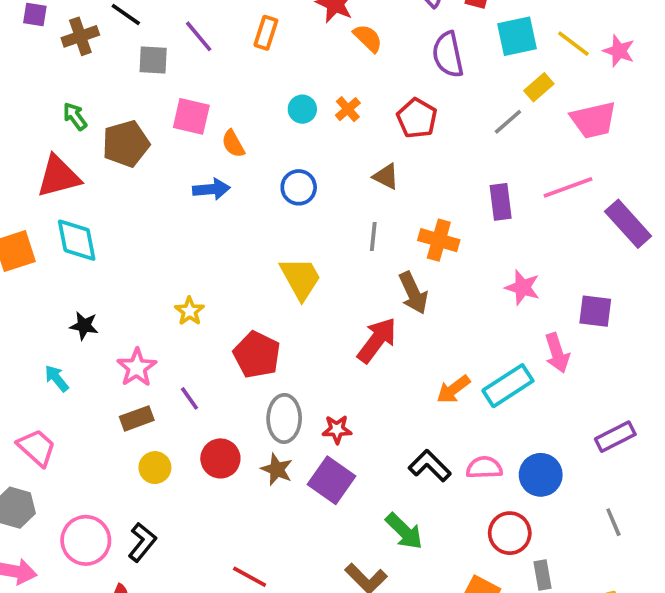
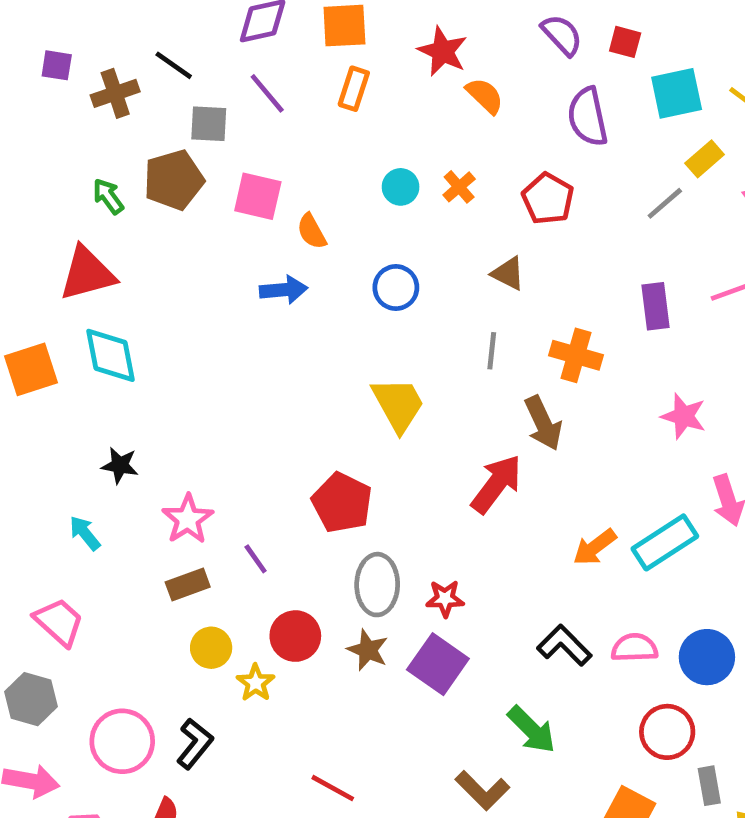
brown pentagon: (126, 144) -> (174, 180), moved
yellow star: (189, 311) -> (256, 683), moved

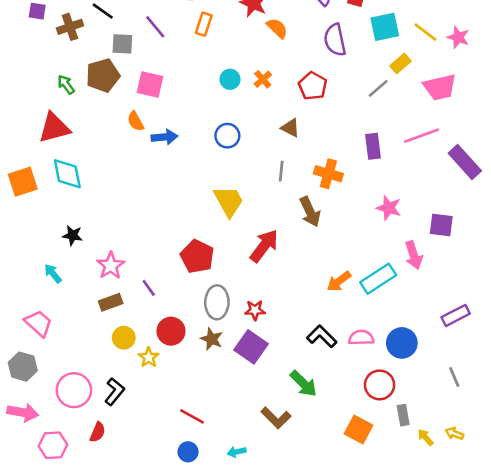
orange semicircle: (312, 231) -> (136, 121), moved
red arrow: (496, 484) -> (264, 246), moved

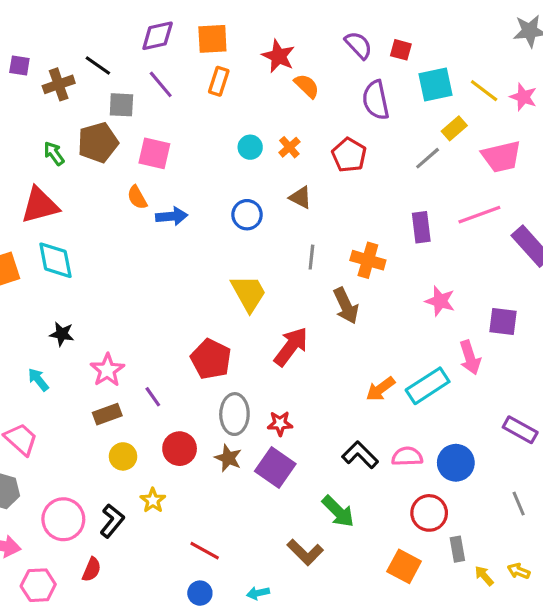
brown triangle: (290, 128) -> (300, 197), moved
purple rectangle: (456, 315) -> (520, 430), turned 56
yellow star: (149, 357) -> (153, 500), moved

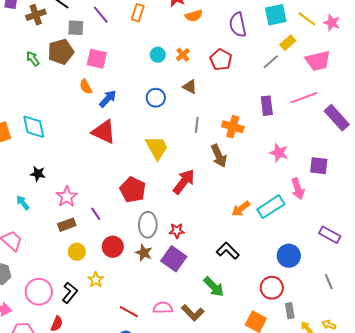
orange semicircle: (307, 86) -> (194, 16), turned 120
red triangle: (40, 205) -> (104, 132), moved, turned 40
blue arrow: (172, 216) -> (108, 99), turned -42
pink semicircle: (407, 456) -> (163, 308), moved

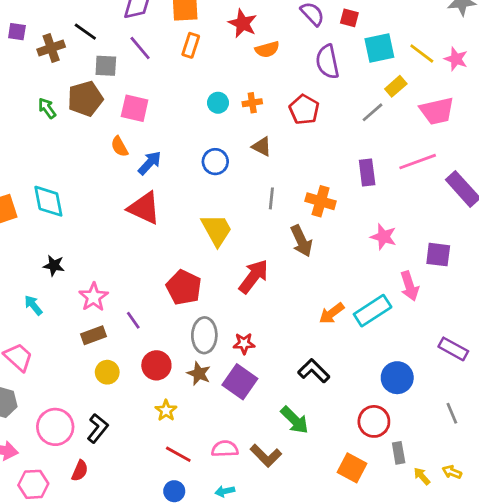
orange cross: (183, 55) -> (252, 103), turned 32
yellow star: (96, 280) -> (166, 410), moved

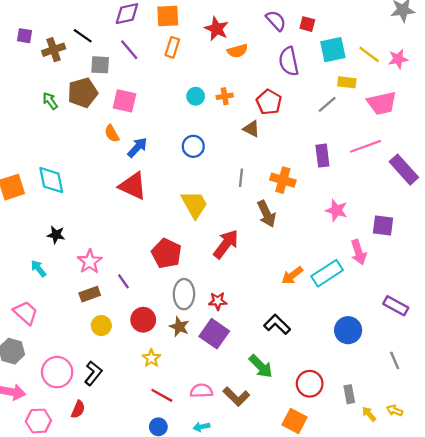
pink star: (456, 59) -> (398, 59), turned -30
yellow rectangle: (396, 86) -> (347, 82), turned 48
brown triangle: (262, 147) -> (251, 129), moved
red circle: (374, 421) -> (310, 384), moved
orange square: (352, 468) -> (295, 421), moved

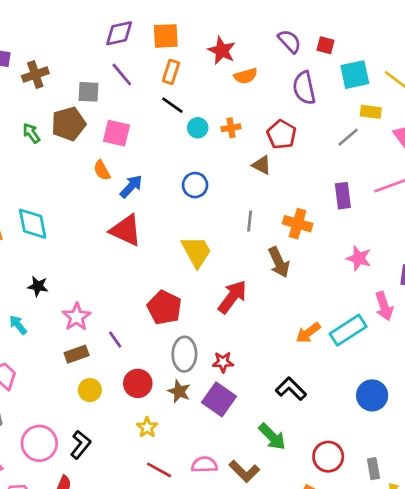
black line: (83, 36) -> (172, 105), moved

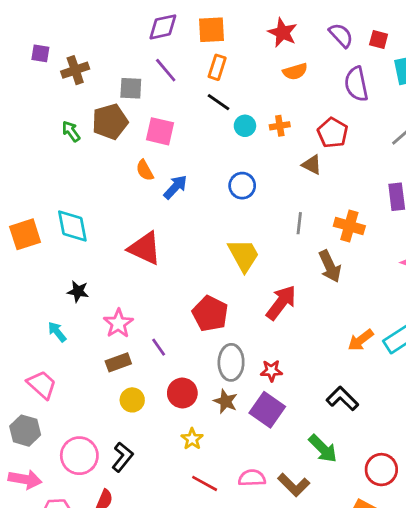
red star: (222, 51) -> (283, 33), moved
red triangle: (126, 230) -> (145, 248), moved

